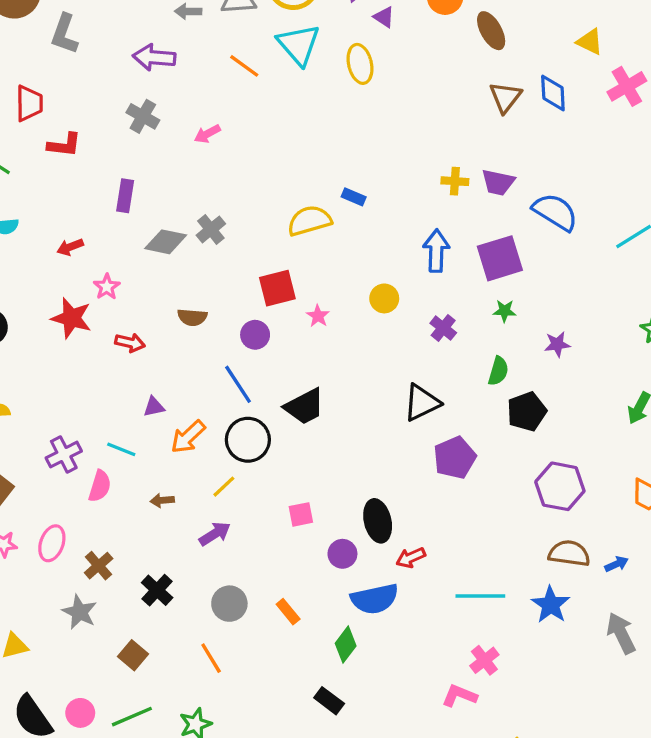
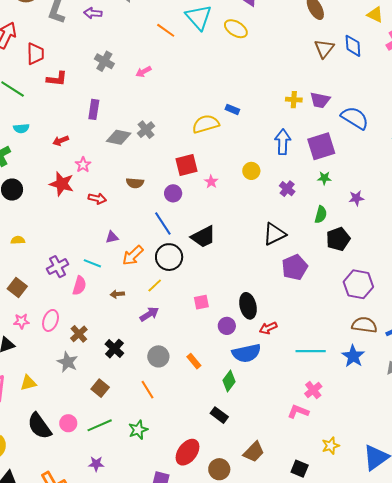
purple arrow: (154, 57) -> (93, 13), moved, size x0.7
yellow ellipse: (360, 64) -> (236, 29), turned -45

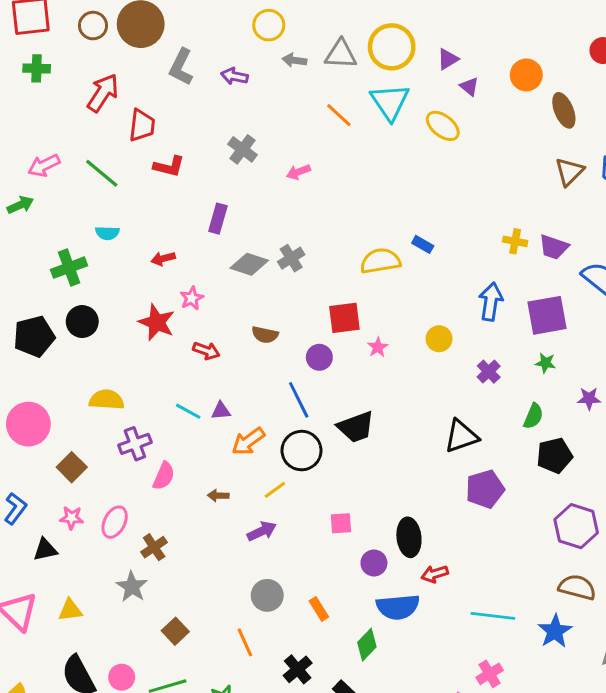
yellow semicircle: (18, 240) -> (107, 400), moved, size x1.6
cyan line: (92, 263) -> (188, 411), moved
black cross: (114, 349) -> (298, 669), moved

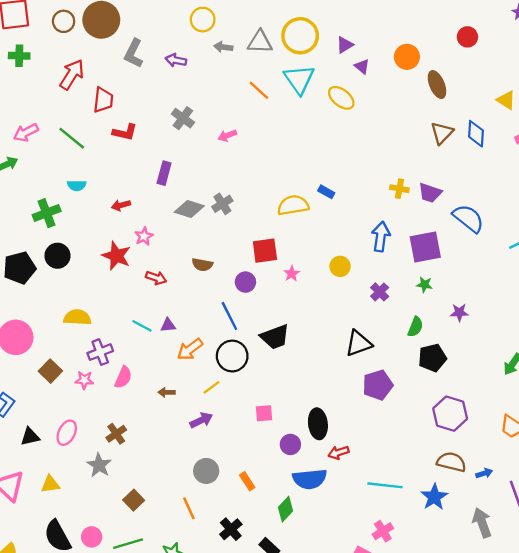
pink star: (72, 518) -> (84, 380), moved
pink ellipse: (115, 522) -> (67, 433), moved

